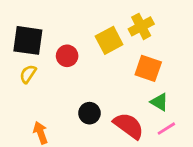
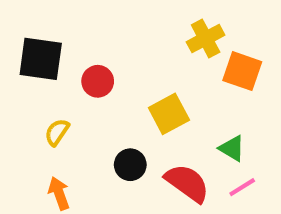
yellow square: (109, 40) -> (169, 114), moved
orange square: (148, 68) -> (242, 71), moved
yellow semicircle: (28, 74) -> (57, 132), moved

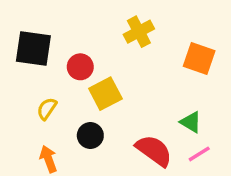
yellow cross: (206, 39) -> (139, 32), moved
yellow square: (169, 114) -> (105, 94), moved
black circle: (130, 165) -> (90, 135), moved

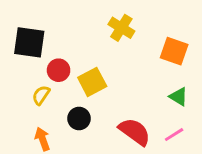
yellow cross: (139, 32) -> (121, 28), turned -30
red circle: (80, 67) -> (59, 70), moved
green triangle: (191, 122) -> (178, 97), moved

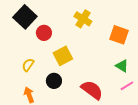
black square: (29, 42) -> (25, 17), moved, turned 35
red circle: (59, 70) -> (44, 33), moved
pink line: (174, 135) -> (127, 86), moved

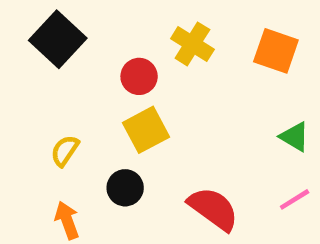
red circle: (44, 33) -> (139, 76), moved
orange square: (119, 35) -> (276, 51), moved
green triangle: (122, 66) -> (295, 137), moved

